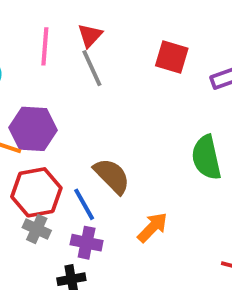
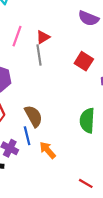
blue line: (84, 204) -> (27, 136), moved
orange arrow: (152, 227) -> (48, 150), turned -102

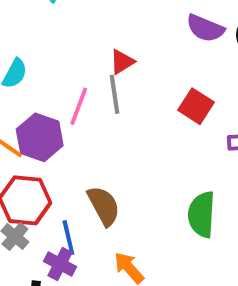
pink line: (17, 36) -> (79, 106), moved
blue line: (27, 136) -> (68, 238), moved

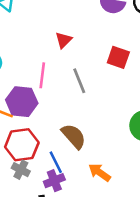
gray line: (115, 94) -> (79, 81), moved
purple cross: (60, 264) -> (54, 181), turned -36

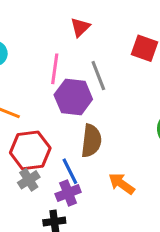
purple hexagon: (22, 102) -> (73, 97), moved
brown semicircle: (74, 136) -> (91, 141), turned 48
gray cross: (21, 170) -> (29, 180), turned 30

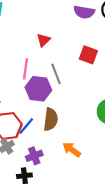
blue line: (70, 171) -> (26, 126), moved, turned 66

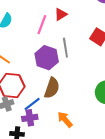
pink line: (26, 69) -> (42, 25), moved
blue line: (26, 126) -> (32, 104), moved

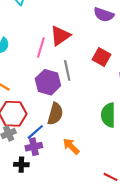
red triangle: (61, 14) -> (60, 36), size x1.5

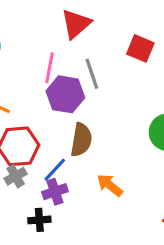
pink line: (41, 47) -> (50, 68), moved

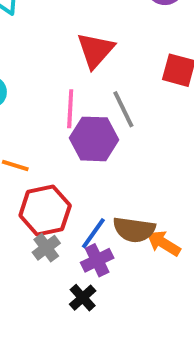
brown semicircle: (81, 140) -> (134, 230), moved, turned 96
black cross: (39, 220) -> (83, 298), turned -30

